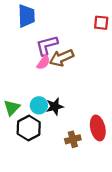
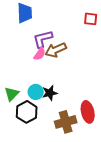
brown cross: (73, 139) -> (66, 122), size x1.5

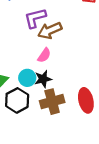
pink semicircle: (40, 54) -> (44, 55), moved
brown cross: (66, 122) -> (52, 102), moved

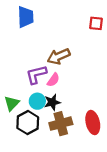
purple L-shape: (35, 18) -> (36, 75), moved

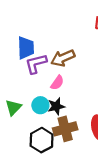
blue trapezoid: (26, 17) -> (26, 48), moved
purple L-shape: (36, 75) -> (36, 64), moved
black hexagon: (28, 123) -> (42, 140), moved

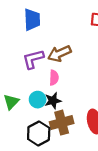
blue trapezoid: (26, 48) -> (32, 20), moved
pink semicircle: (57, 83) -> (54, 78), turned -32

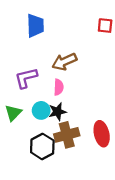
purple L-shape: (33, 59) -> (26, 78), moved

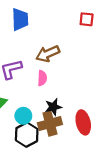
cyan circle: (41, 110) -> (23, 116), moved
black star: (57, 112) -> (53, 107), moved

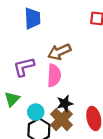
pink semicircle: (42, 78) -> (54, 75), size x1.5
brown cross: (50, 124) -> (62, 120), turned -30

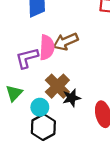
pink semicircle: (54, 75) -> (47, 47), moved
brown cross: (62, 120) -> (57, 86), moved

